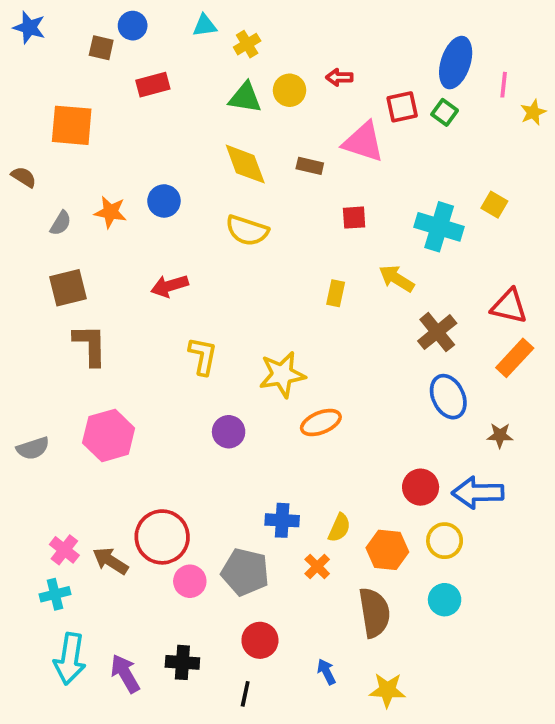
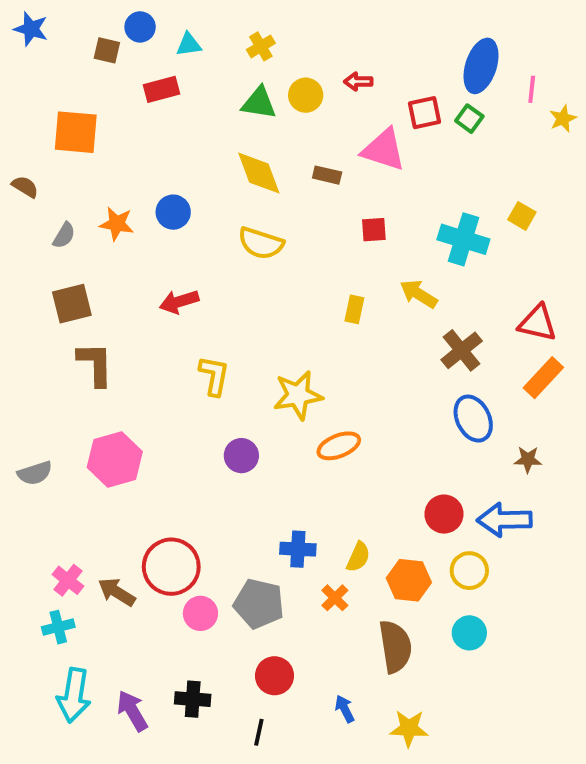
cyan triangle: (205, 26) -> (189, 44), moved

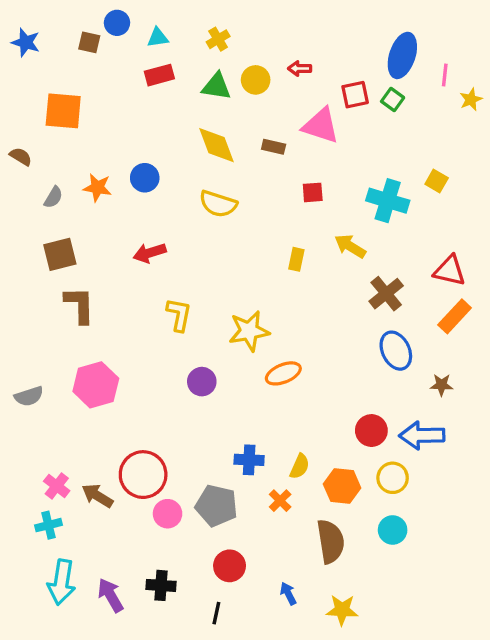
blue star: (31, 29) -> (26, 42), moved
red rectangle: (161, 89) -> (159, 75), moved

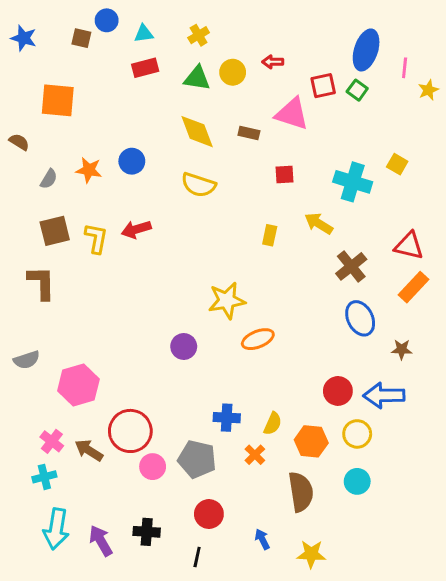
brown L-shape: (79, 305) -> (41, 283), moved
yellow L-shape: (179, 315) -> (96, 238), moved
pink hexagon: (96, 385) -> (78, 385), moved

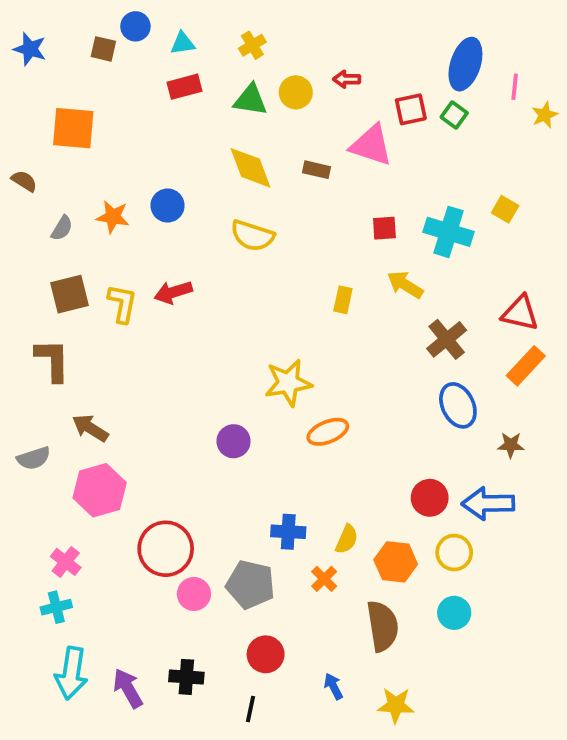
red square: (285, 175) -> (384, 228), moved
brown arrow: (89, 450) -> (90, 428), moved

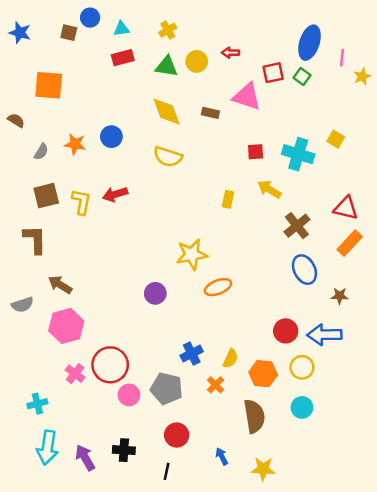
blue cross: (288, 532) -> (192, 354), turned -30
pink cross: (66, 562) -> (75, 374), moved

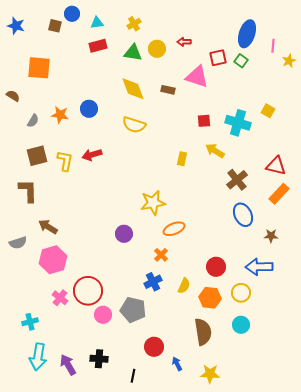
red circle: (286, 331) -> (216, 267), moved
orange cross: (215, 385) -> (161, 255), moved
red circle: (177, 435) -> (154, 347), moved

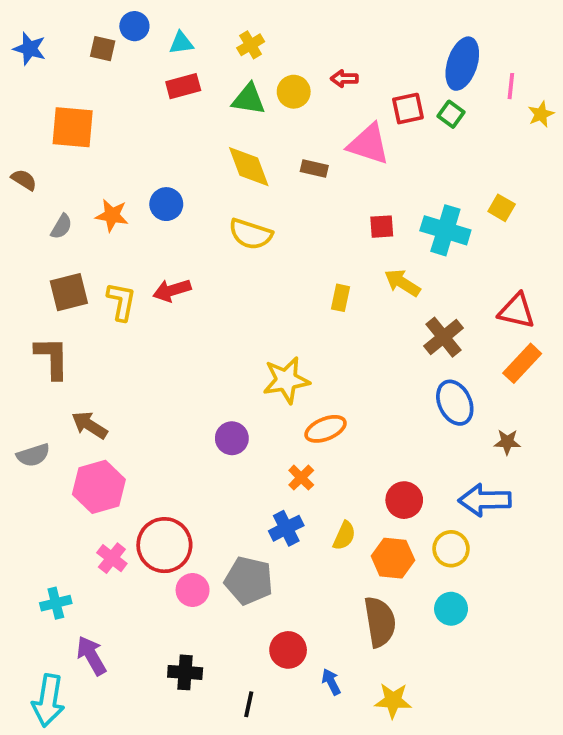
cyan arrow: (38, 357) -> (48, 701), moved
purple arrow: (68, 365) -> (91, 656), moved

